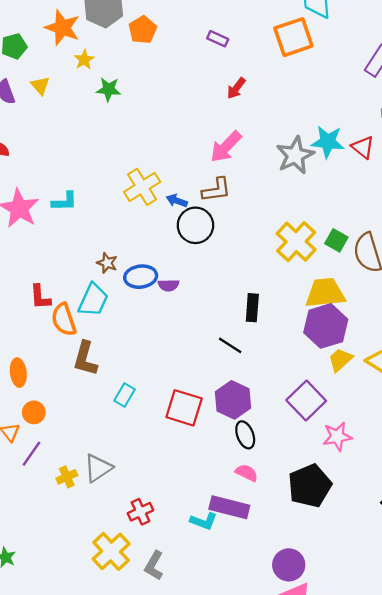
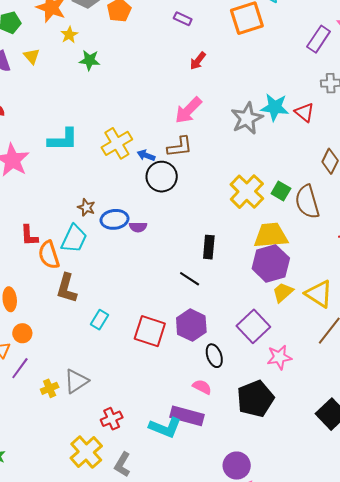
cyan L-shape: (64, 201) -> (63, 140), moved, size x1.4
black ellipse: (245, 435) -> (214, 356), moved
cyan L-shape: (204, 521) -> (165, 427), size x1.4

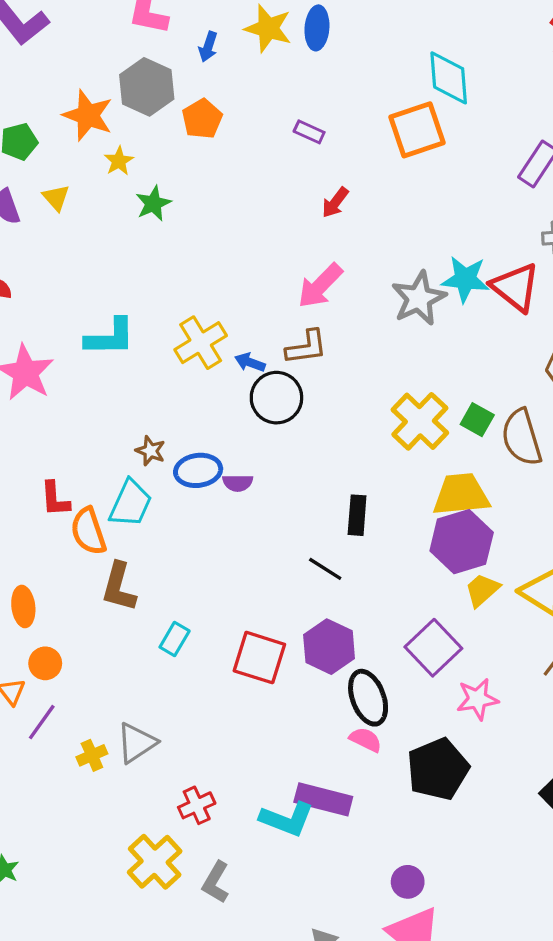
green star: (90, 60) -> (153, 203), turned -30
red triangle: (304, 112) -> (515, 287), size x1.5
black ellipse: (214, 356) -> (368, 698), size x1.4
pink semicircle: (202, 387) -> (366, 740), moved
purple circle: (237, 466) -> (408, 882), size x0.7

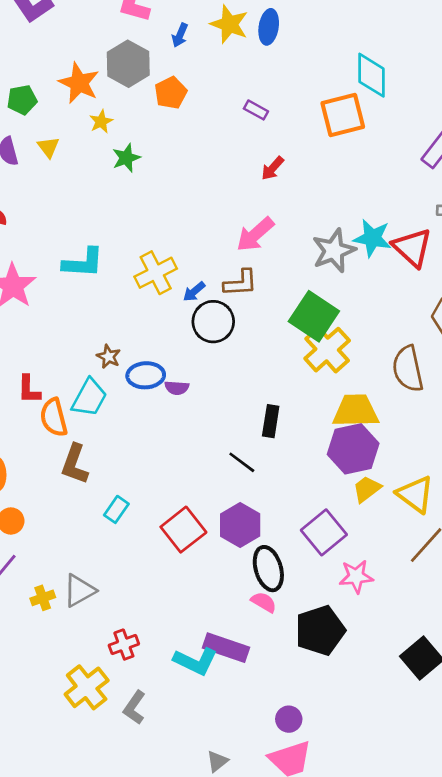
blue arrow: (250, 362) -> (194, 292), turned -65
green square: (477, 420) -> (314, 316), moved, size x1.8
red square: (259, 658) -> (183, 530), turned 30

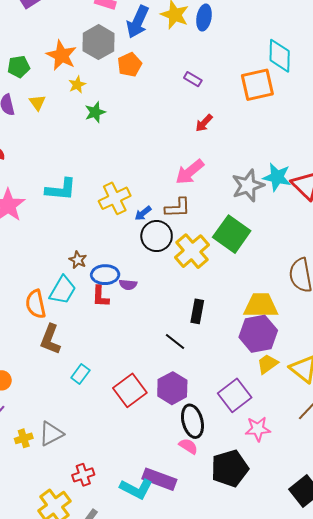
blue arrow: (180, 35) -> (138, 22), size x1.8
yellow cross: (327, 350) -> (192, 251), moved
red L-shape: (29, 389) -> (100, 296), moved

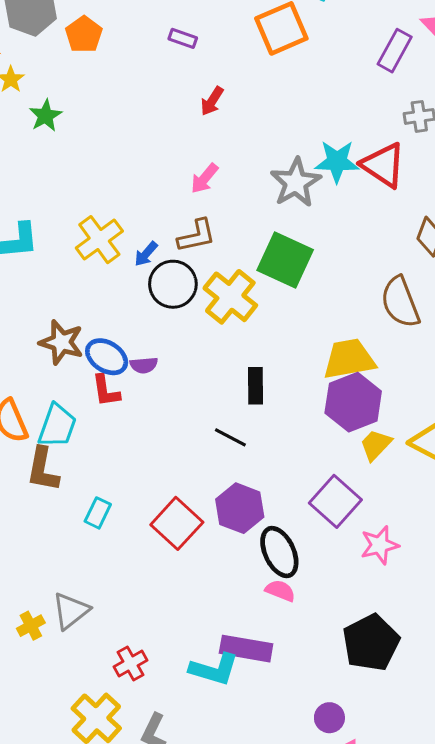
pink arrow: (190, 172) -> (204, 178), size x0.7
brown star: (78, 260) -> (61, 342), size x1.6
blue ellipse: (105, 275) -> (107, 357), turned 44
cyan trapezoid: (63, 290) -> (57, 426), moved
black pentagon: (230, 468) -> (371, 643), moved

